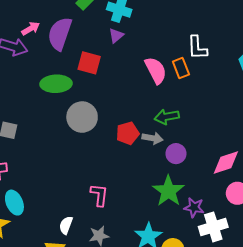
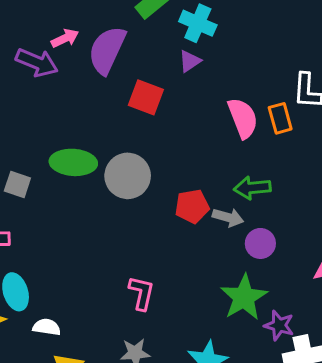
green ellipse: (56, 84) -> (73, 162), moved
white semicircle: (66, 225) -> (47, 327), moved, turned 72

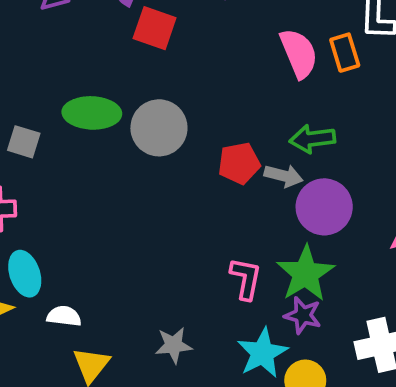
red square: (146, 97) -> (155, 28), moved
purple circle: (260, 243) -> (324, 207), size x1.5
pink L-shape: (142, 293) -> (246, 279), moved
purple star: (279, 325) -> (303, 315), moved

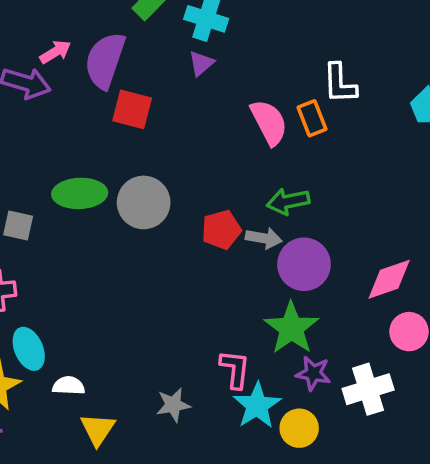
pink L-shape: (246, 279) -> (235, 369), moved
purple star: (303, 315) -> (313, 373), moved

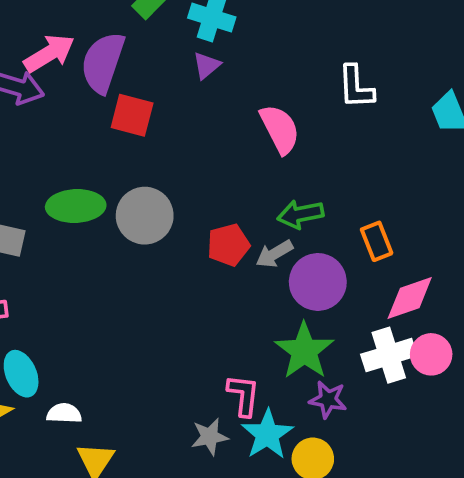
pink arrow: (55, 52) -> (49, 53), size x1.5
orange rectangle: (312, 118) -> (377, 241), moved
gray arrow: (264, 238) -> (274, 254), turned 140
white cross: (368, 389) -> (389, 355), moved
gray star: (173, 405) -> (210, 437), moved

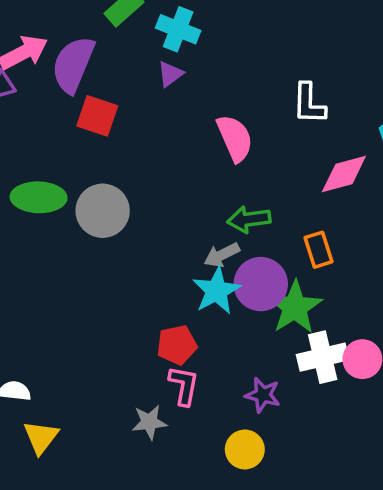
red pentagon: (228, 245) -> (177, 345), moved
pink diamond: (410, 298) -> (344, 174), moved
green star: (304, 351) -> (295, 307), moved
cyan star: (267, 434) -> (217, 291), moved

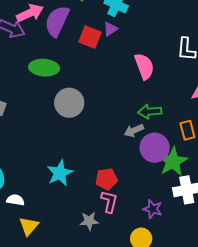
red square: (97, 116) -> (90, 37), moved
green ellipse: (39, 197) -> (44, 68), moved
cyan star: (217, 291) -> (60, 173), moved

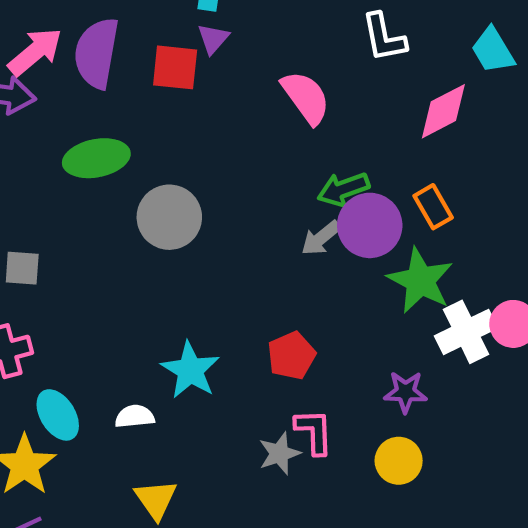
purple circle: (155, 148) -> (370, 225), moved
white semicircle: (15, 200) -> (135, 416), moved
pink L-shape: (109, 202) -> (314, 432), moved

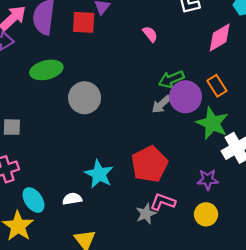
pink semicircle: (306, 97) -> (150, 34), size x0.6
red pentagon: (291, 356) -> (149, 164), size x1.5
pink L-shape: (314, 432) -> (163, 202), turned -65

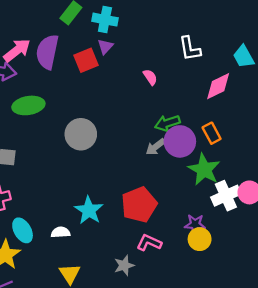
red square: (84, 22) -> (86, 60), turned -30
green ellipse: (46, 70) -> (28, 105), moved
gray star: (146, 214) -> (124, 265), moved
yellow circle: (206, 214) -> (200, 239), moved

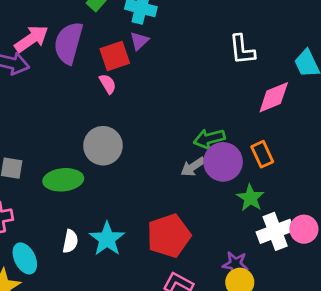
pink semicircle: (150, 77) -> (108, 84), moved
green ellipse: (28, 105) -> (63, 180), moved
green star: (204, 170) -> (250, 198), size x0.7
white semicircle: (61, 232) -> (70, 241), moved, turned 102

